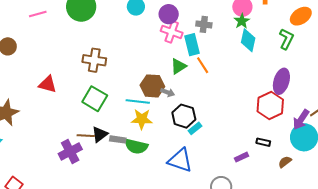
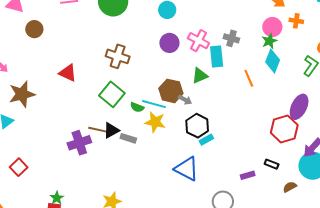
purple circle: (169, 14) -> (169, 43), moved
orange line: (203, 65) -> (249, 78), moved
green semicircle: (136, 146) -> (137, 107), moved, size x0.6

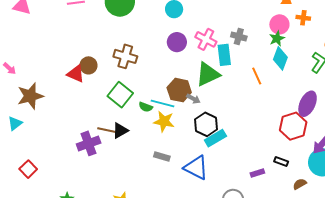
brown circle: (34, 29) -> (88, 65), moved
green triangle: (200, 76) -> (208, 74), size x1.5
gray rectangle: (128, 138) -> (162, 157), moved
cyan rectangle: (206, 140) -> (215, 138), size x1.5

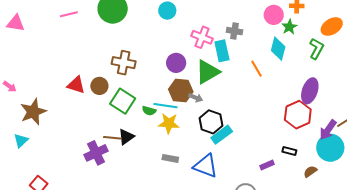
green star: (277, 38) -> (289, 27), moved
purple circle: (177, 42) -> (176, 63), moved
brown circle: (88, 65) -> (99, 86), moved

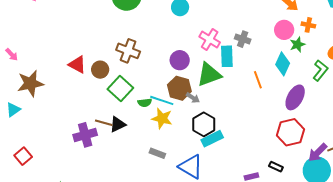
purple ellipse: (310, 91) -> (295, 97), moved
green semicircle: (149, 111) -> (145, 103), turned -32

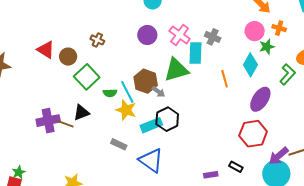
brown cross: (128, 51) -> (97, 40), size x0.6
purple circle: (180, 60) -> (147, 35), moved
cyan line: (162, 100) -> (127, 92), turned 40
brown line: (104, 123) -> (65, 124), moved
cyan rectangle: (212, 139) -> (151, 125), moved

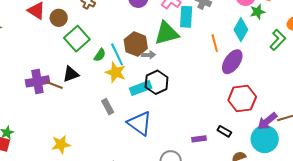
gray arrow: (158, 92) -> (148, 55), turned -40
green semicircle: (110, 93) -> (100, 55), turned -56
purple ellipse: (260, 99) -> (232, 62), moved
gray rectangle: (119, 144) -> (108, 107), turned 35

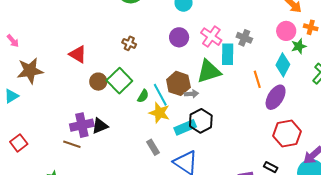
brown circle: (59, 18) -> (98, 82), moved
black triangle: (71, 74) -> (100, 126), moved
brown line: (54, 85) -> (72, 144), moved

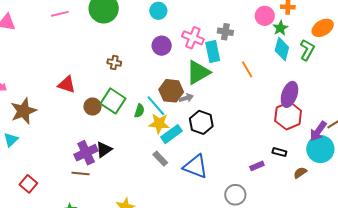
cyan diamond: (283, 65) -> (282, 49), moved
purple ellipse: (276, 97) -> (289, 94), moved
cyan rectangle: (185, 127) -> (171, 134), moved

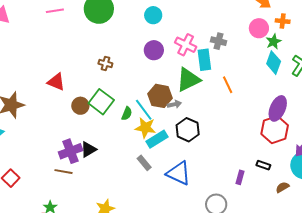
orange line: (247, 69) -> (228, 85), moved
purple rectangle: (257, 166) -> (240, 177), turned -56

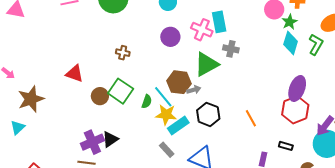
gray cross: (218, 41) -> (231, 49), moved
cyan rectangle: (204, 60) -> (219, 22), moved
orange line: (228, 85) -> (251, 118), moved

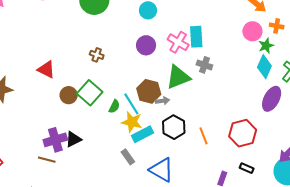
purple ellipse: (297, 88) -> (272, 99), moved
red hexagon: (295, 110) -> (243, 133), moved
orange line: (251, 118) -> (204, 136), moved

